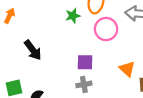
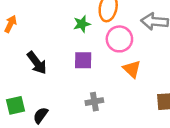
purple square: (85, 62) -> (83, 60), moved
orange triangle: (127, 69) -> (132, 69), moved

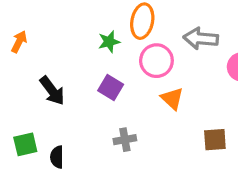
purple square: (83, 60) -> (111, 88), turned 30
black semicircle: (41, 115) -> (57, 157), turned -36

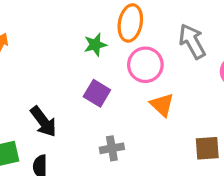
gray arrow: (201, 39) -> (192, 41), turned 56
black arrow: (52, 91) -> (43, 122), moved

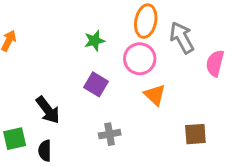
orange ellipse: (130, 23) -> (146, 21), moved

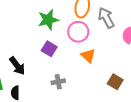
green star: (95, 41) -> (48, 20), size x1.5
brown square: (195, 134) -> (115, 82), turned 35

